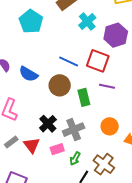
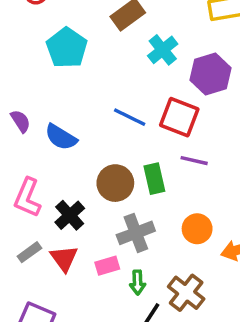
brown circle: (60, 85) -> (115, 183), moved
black cross: (48, 124) -> (70, 215), moved
green arrow: (75, 159) -> (137, 282), turned -32

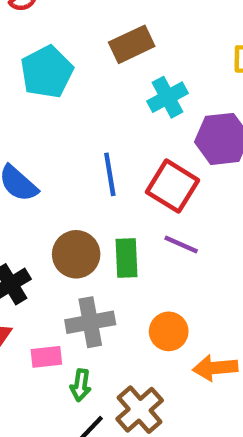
blue line: (130, 117) -> (110, 174), turned 44

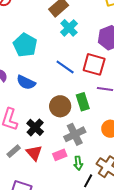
cyan pentagon: (47, 72) -> (25, 45), moved
cyan cross: (167, 97) -> (69, 28), moved
blue line: (110, 174) -> (65, 67), turned -30

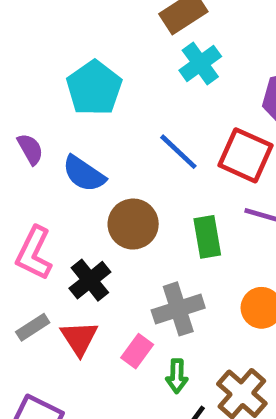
brown circle: (60, 106) -> (133, 224), moved
pink rectangle: (60, 155) -> (137, 351), turned -40

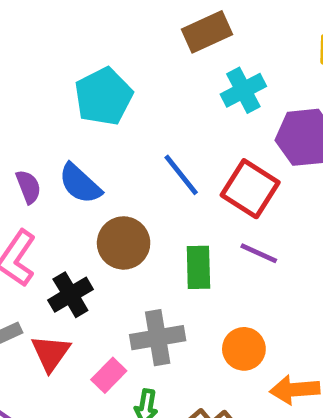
cyan cross: (200, 63) -> (243, 90), moved
purple semicircle: (30, 149) -> (28, 187), moved

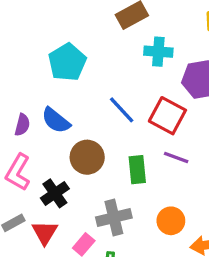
cyan cross: (243, 90) -> (158, 52), turned 36
purple semicircle: (28, 187) -> (22, 125), turned 40

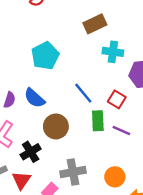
red square: (167, 116) -> (117, 99), size x0.7
green rectangle: (137, 170) -> (98, 121), moved

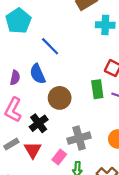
cyan pentagon: (45, 56) -> (18, 21), moved
blue line: (83, 93) -> (50, 46), moved
blue semicircle: (34, 98) -> (38, 74), turned 30

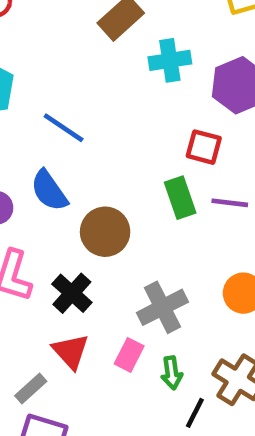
gray rectangle: (11, 144) -> (31, 389), moved

